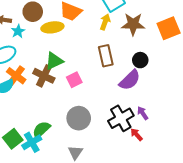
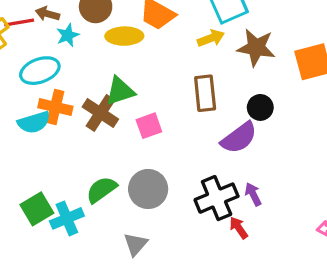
yellow arrow: (105, 22) -> (211, 38), turned 42
orange cross: (16, 76) -> (55, 107), turned -30
green semicircle: (41, 130) -> (101, 190), moved

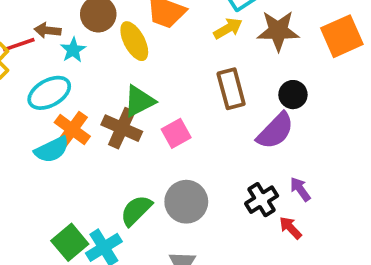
yellow ellipse: (124, 36) -> (134, 41), turned 72
orange cross: (55, 107) -> (72, 129), turned 32
black cross: (217, 198) -> (262, 200), size x0.7

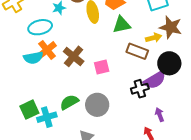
yellow arrow: (228, 28) -> (154, 38), moved
brown rectangle: (231, 89) -> (137, 51), turned -70
black circle: (293, 95) -> (169, 63), size x1.5
green triangle: (139, 101) -> (122, 25), moved
black cross: (262, 200) -> (140, 89), moved

